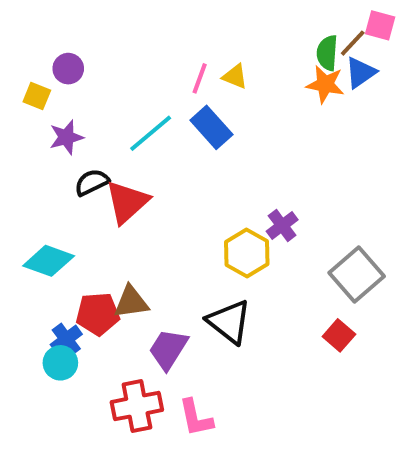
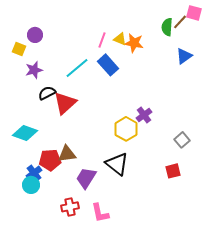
blue triangle: (361, 72) -> (184, 56), moved
orange star: (325, 84) -> (134, 43), moved
gray square: (357, 275) -> (182, 140), size x0.6
red square: (339, 335) -> (173, 171), turned 35
red cross: (137, 406) -> (70, 207), size x0.7

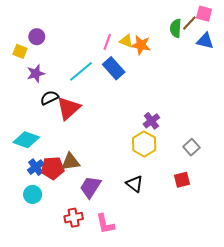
blue triangle: (184, 56) -> (205, 41), moved, turned 48
yellow hexagon: (126, 129) -> (144, 144), moved
black triangle: (117, 164) -> (135, 184), moved, size x0.7
blue cross: (34, 173) -> (36, 167), moved

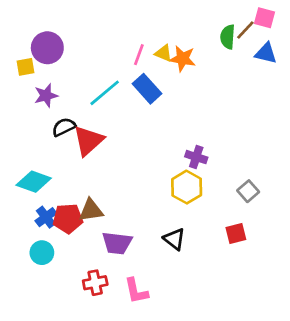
purple circle: (37, 37) -> (47, 48), size x1.5
yellow square: (20, 51) -> (25, 67), turned -32
purple cross: (151, 121) -> (196, 157), turned -35
purple trapezoid: (90, 187) -> (117, 243), turned -115

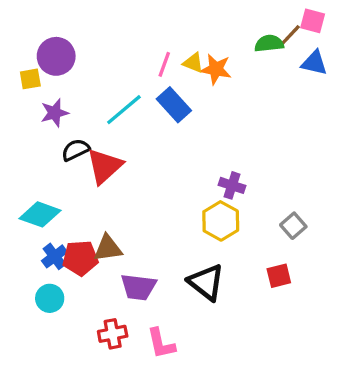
green semicircle: (228, 37) -> (269, 43), turned 80
black triangle: (174, 239) -> (206, 282), size x1.4

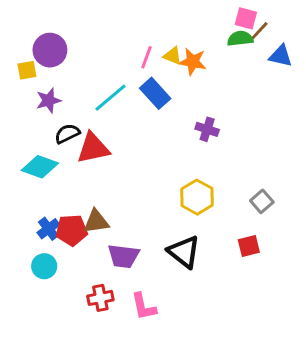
pink square: (313, 21) -> (246, 18), moved
red triangle: (105, 166) -> (93, 148), turned 30
purple cross: (232, 185) -> (207, 129), moved
cyan diamond: (40, 214) -> (40, 167), moved

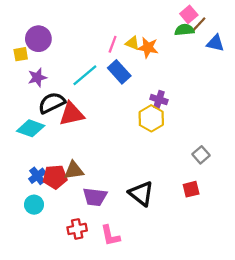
pink square: (246, 18) -> (189, 14), turned 35
black semicircle: (67, 134) -> (52, 103), size x1.4
yellow hexagon: (197, 197) -> (151, 118), moved

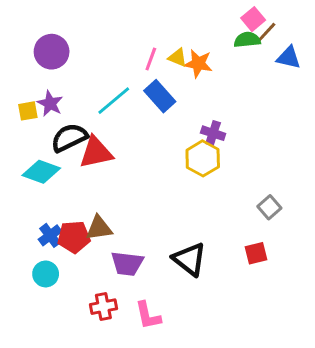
yellow square: (21, 54) -> (28, 111), moved
purple star: (37, 77) -> (50, 104), turned -30

